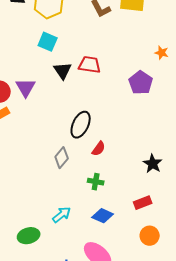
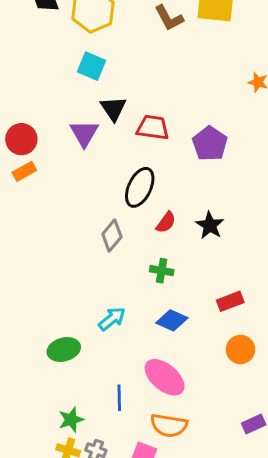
red trapezoid: (90, 65) -> (153, 127), moved
purple pentagon: (141, 83) -> (210, 144), moved
purple triangle: (26, 88) -> (84, 133), moved
black star: (153, 164) -> (210, 225), moved

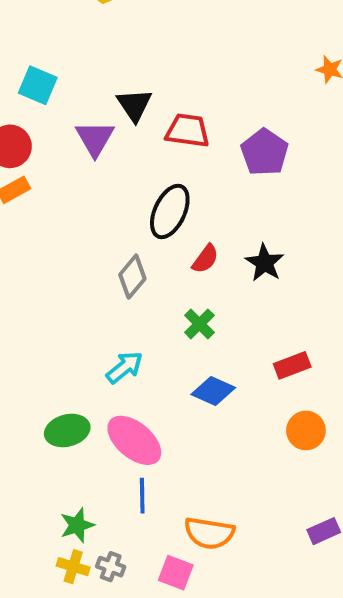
cyan square: (92, 66) -> (38, 85), moved
green cross: (162, 271) -> (199, 324), turned 35
cyan arrow: (112, 319) -> (124, 367), moved
pink ellipse: (165, 377) -> (134, 440), moved

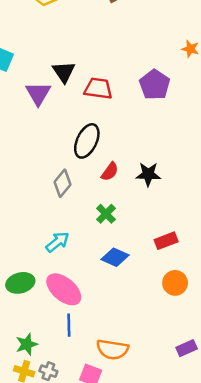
purple pentagon: (265, 152) -> (155, 85), moved
black star: (265, 263) -> (148, 174), turned -30

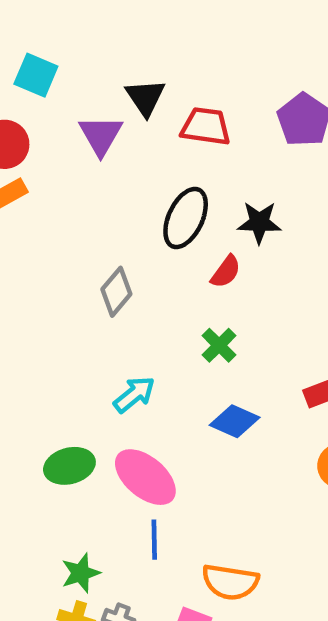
black star: (148, 174) -> (259, 222), moved
gray diamond: (63, 183) -> (116, 292), moved

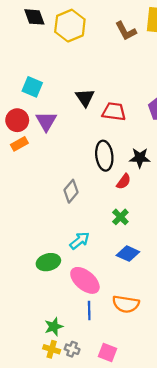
purple triangle: (101, 135) -> (46, 121), moved
black ellipse: (186, 218) -> (104, 156), turned -32
green ellipse: (69, 466) -> (48, 262), moved
orange semicircle: (230, 582) -> (126, 304), moved

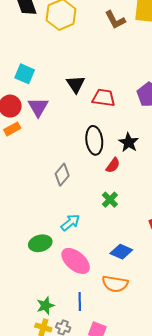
black star: (140, 158) -> (129, 142), turned 30
blue diamond: (128, 254) -> (121, 252), moved
blue line: (89, 311) -> (80, 301), moved

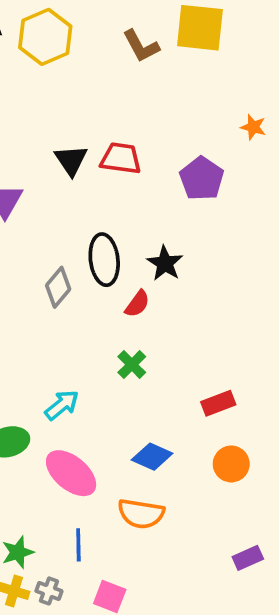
red trapezoid: (104, 98) -> (121, 158), moved
gray diamond: (62, 175) -> (58, 287), moved

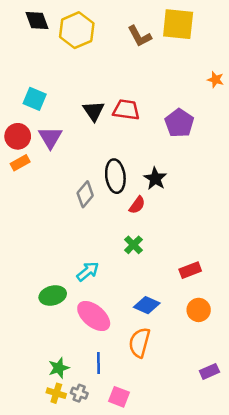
orange star: (253, 127) -> (215, 80), moved
orange semicircle: (141, 514) -> (140, 343), turned 96

